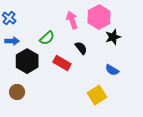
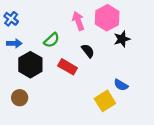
blue semicircle: (112, 70) -> (121, 85), moved

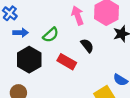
blue arrow: (14, 43) -> (21, 33), moved

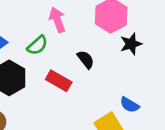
pink arrow: (78, 15) -> (57, 20), moved

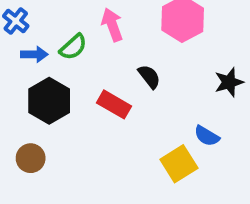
black star: (131, 44) -> (229, 82), moved
green semicircle: (37, 45) -> (73, 47), moved

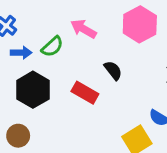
pink arrow: (112, 25) -> (83, 29), turned -40

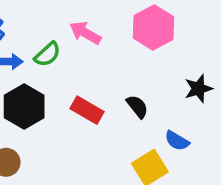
black semicircle: (113, 70) -> (137, 107), moved

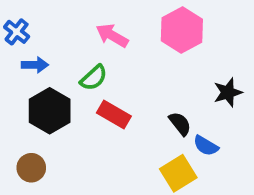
green semicircle: (47, 54) -> (94, 78), moved
black semicircle: (137, 107) -> (180, 124), moved

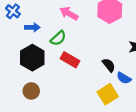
blue arrow: (35, 65) -> (32, 27), moved
brown circle: (31, 168) -> (31, 91), moved

